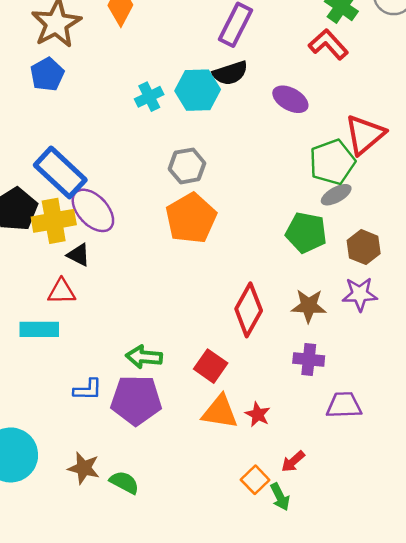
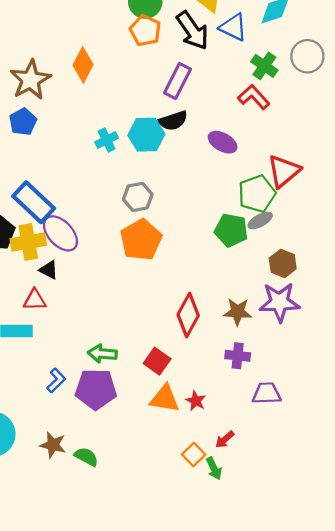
green pentagon: (306, 233) -> (231, 230), moved
purple star: (360, 294) -> (279, 302), size x1.4
blue L-shape: (88, 390) -> (56, 380), turned -45

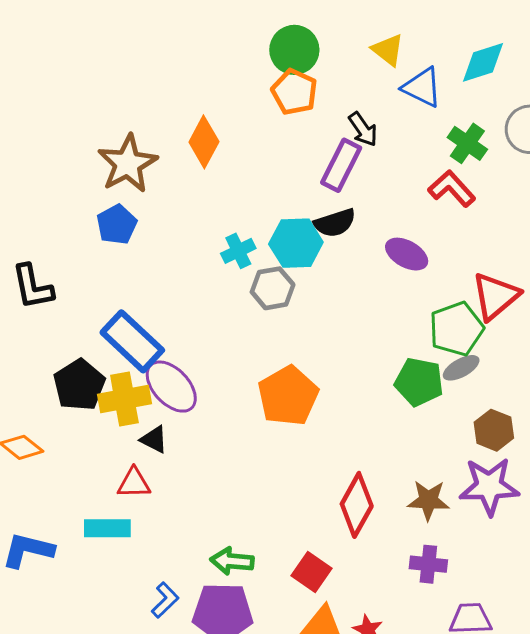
black arrow: (193, 30) -> (363, 129), moved, size x0.6
gray hexagon: (138, 197) -> (273, 288), moved

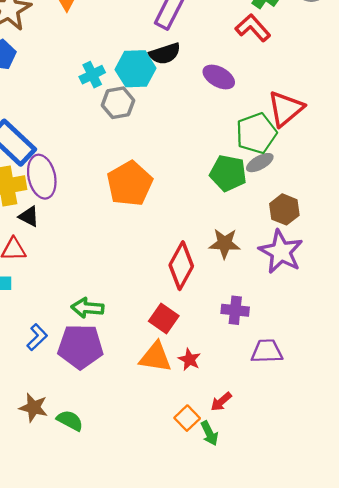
purple ellipse: (171, 387) -> (42, 177), turned 30
purple star: (489, 486) -> (281, 252), turned 30
brown star: (428, 500) -> (225, 243), moved
red square: (312, 572) -> (164, 318), moved

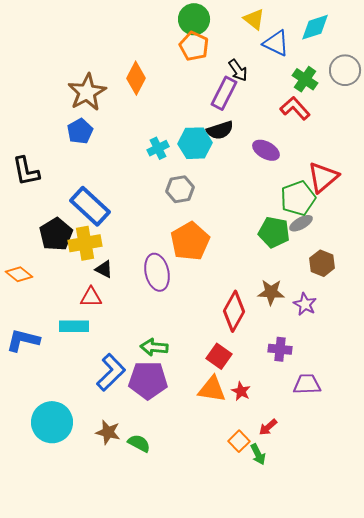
gray hexagon: (118, 103) -> (180, 189), moved
purple ellipse: (42, 177) -> (157, 272), moved
purple star: (281, 252) -> (305, 304), moved, size x0.6
blue L-shape: (37, 337) -> (111, 372), size x1.6

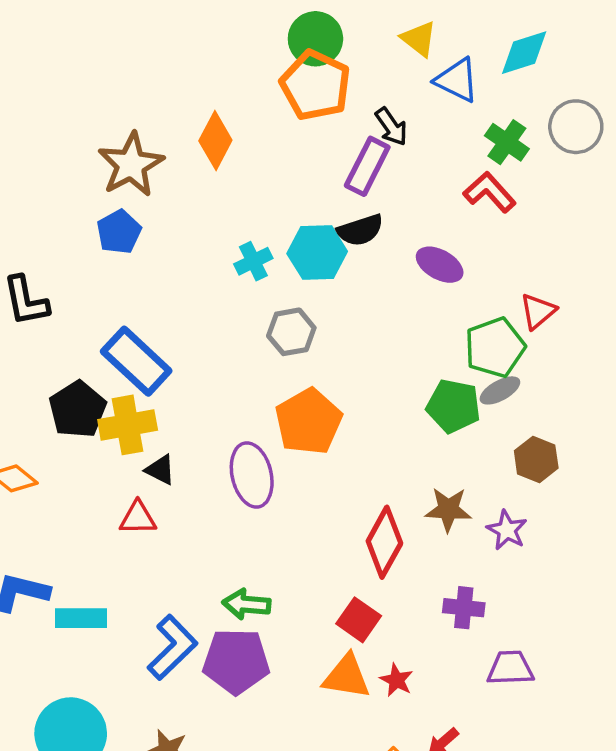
orange pentagon: (194, 46) -> (315, 85), size x1.4
red triangle: (323, 177) -> (538, 311), size x0.7
cyan rectangle: (74, 326) -> (81, 618), moved

